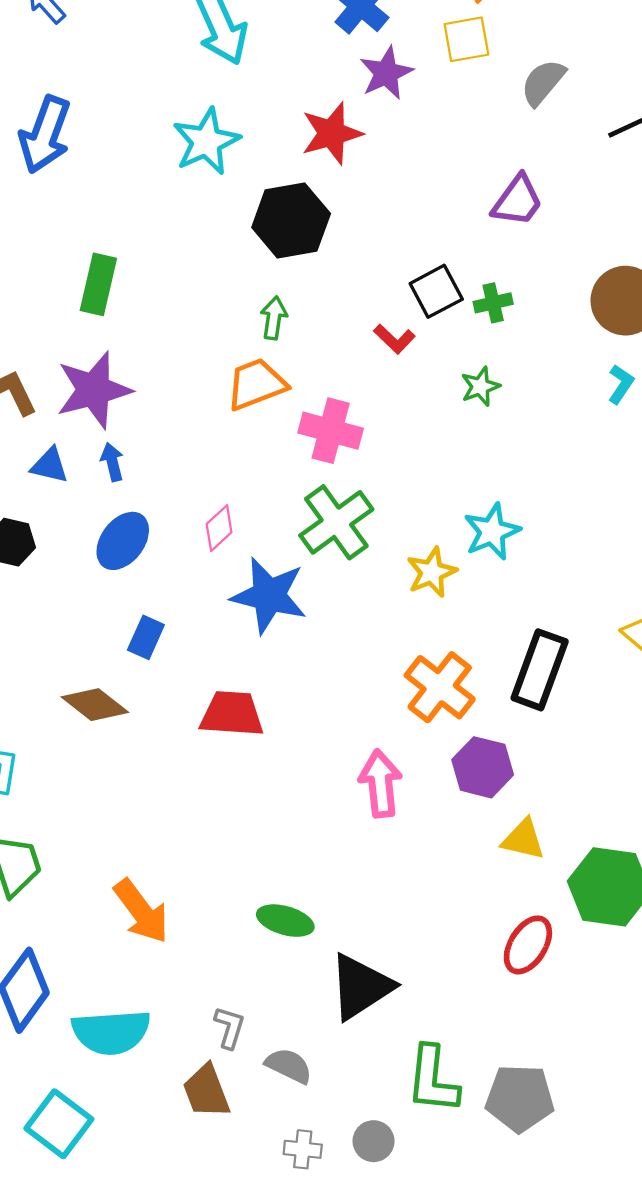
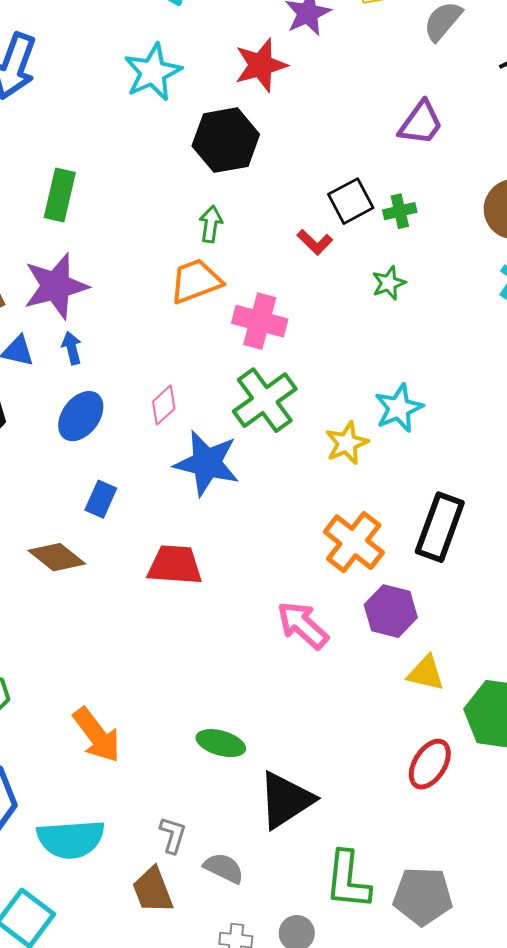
pink arrow: (380, 784) -> (303, 625), turned -42

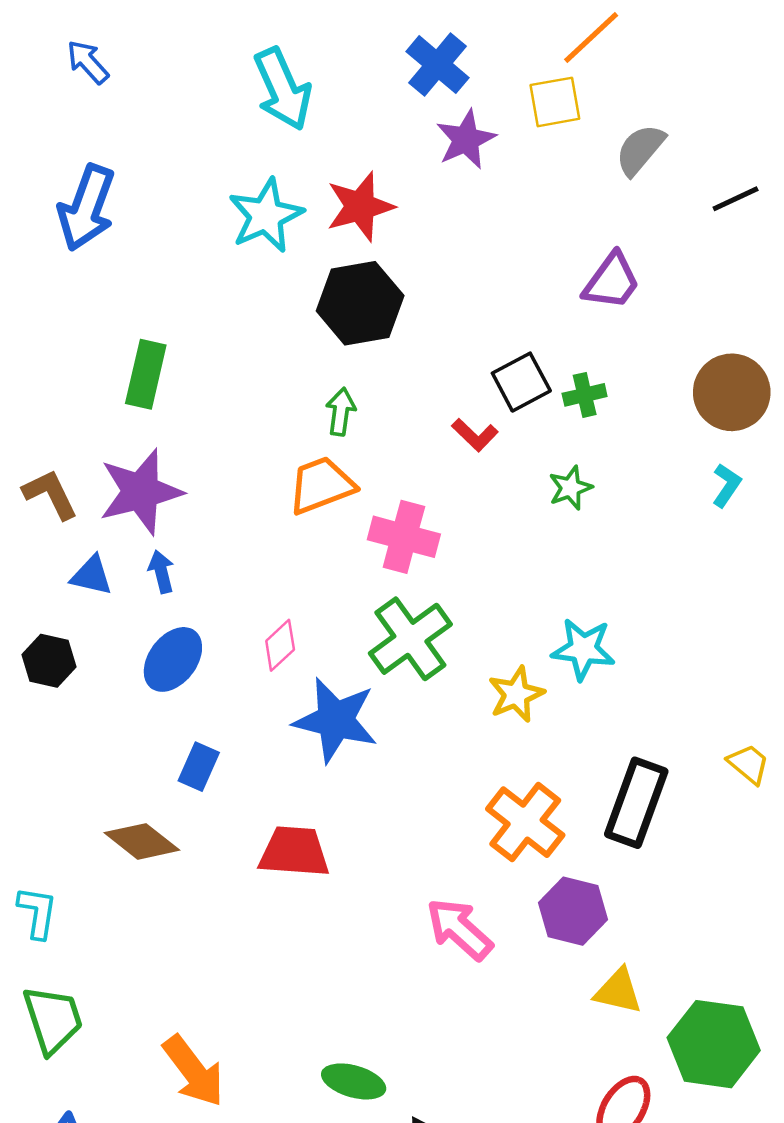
red star: (261, 65) -> (360, 206), moved
cyan star: (399, 408) -> (583, 649), turned 30

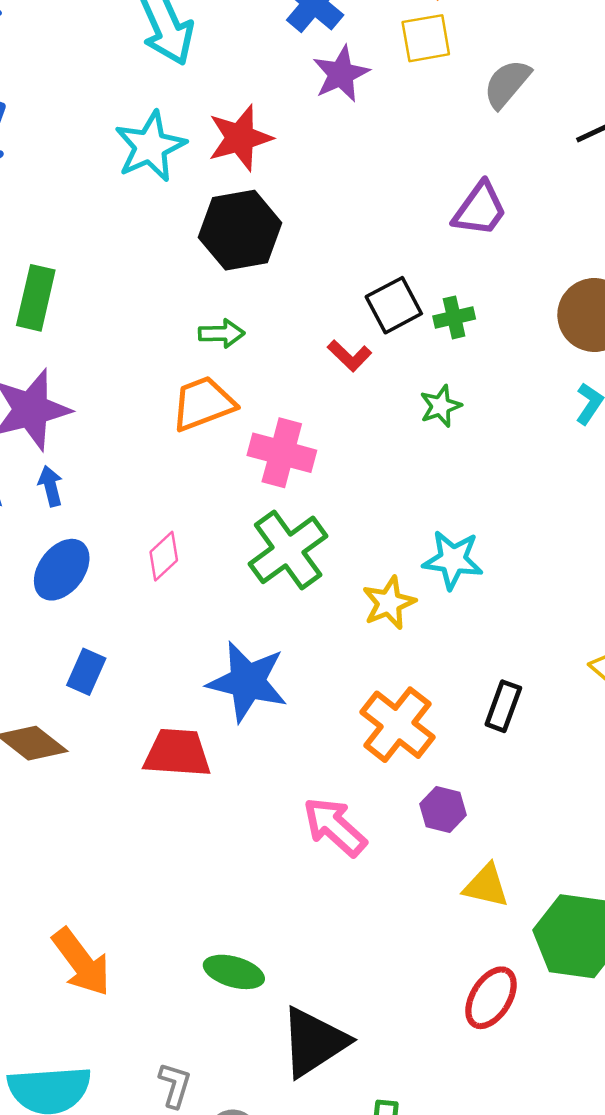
green arrow: (341, 412) -> (222, 333), turned 81
blue star: (336, 720) -> (247, 682), moved
black rectangle: (636, 803) -> (503, 706), size x0.6
purple hexagon: (573, 911) -> (443, 810), size x0.7

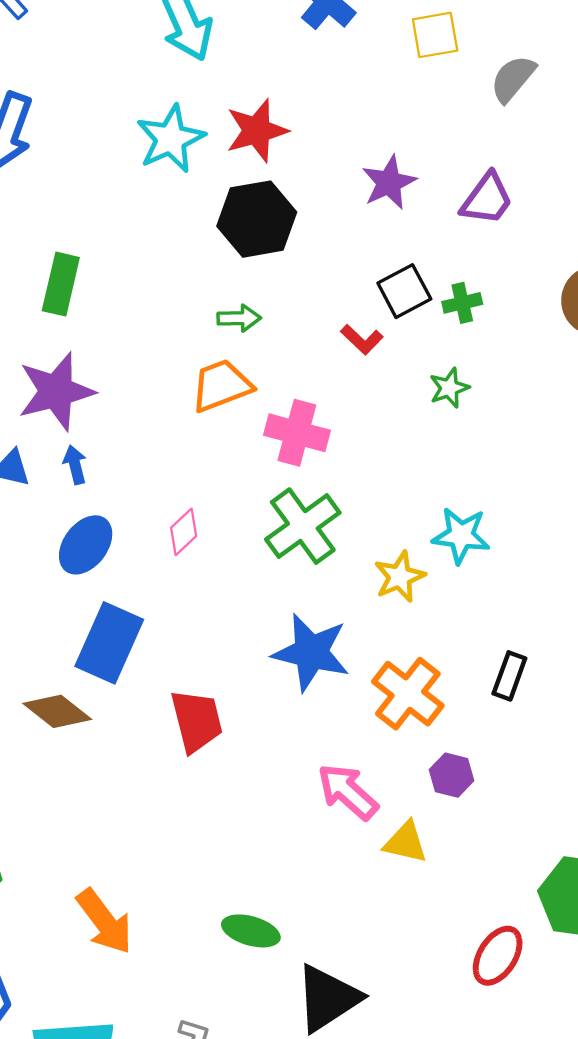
purple star: (341, 74) -> (389, 182), moved
blue rectangle: (86, 672) -> (109, 643), size x1.8
blue star: (247, 682) -> (311, 652), moved
red trapezoid: (177, 753) -> (197, 721), turned 72
yellow triangle: (486, 886) -> (406, 842), moved

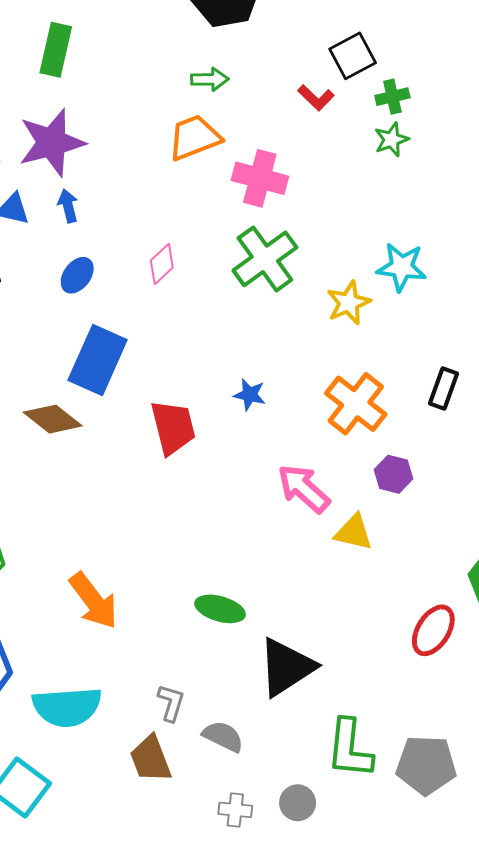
green cross: (462, 303) -> (392, 97), moved
blue ellipse: (86, 545) -> (77, 275), size x0.7
blue star: (311, 652) -> (250, 395), moved, size x0.5

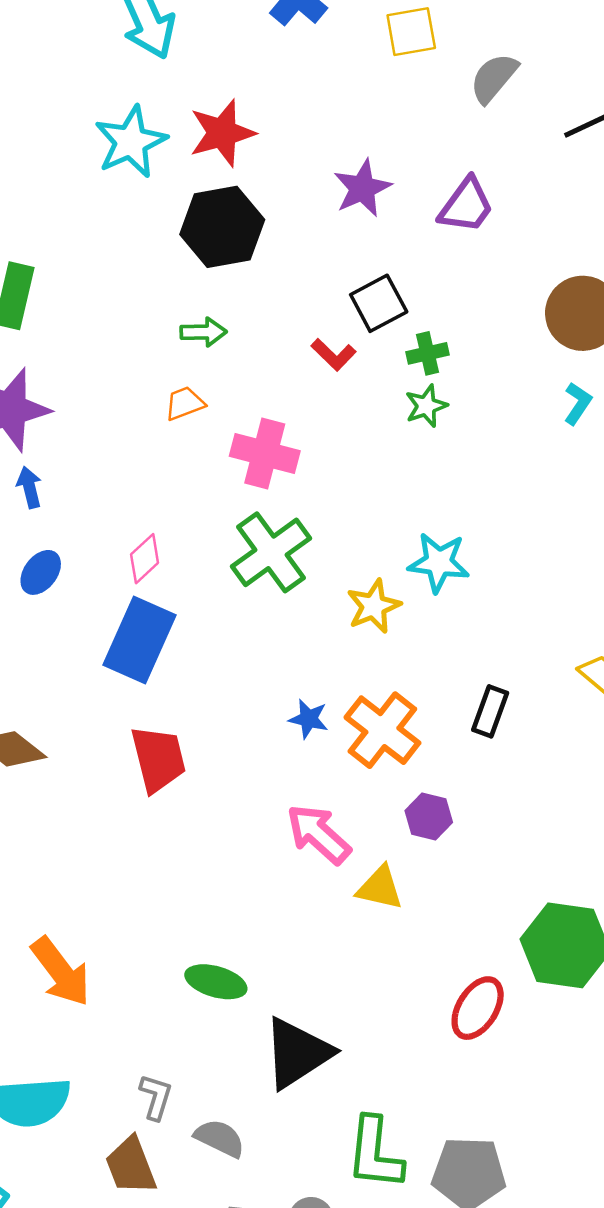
orange trapezoid: (195, 137) -> (185, 403), size x0.6
blue rectangle: (98, 360) -> (140, 640), moved
blue star: (250, 395) -> (309, 719), moved

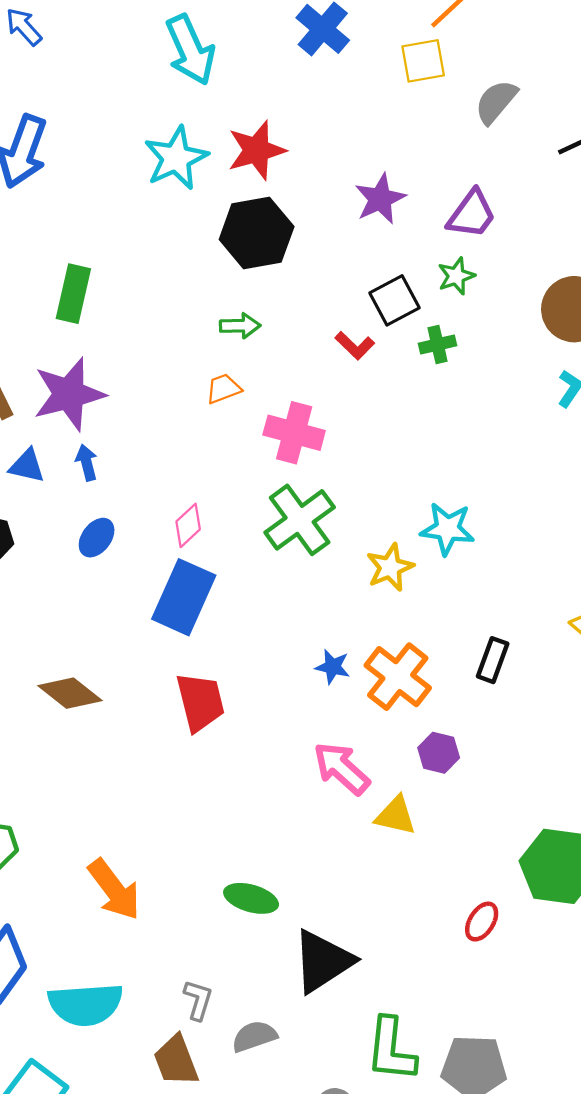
green star: (426, 406) -> (456, 276), moved
red ellipse: (478, 1008) -> (482, 922), size x0.7
gray semicircle: (220, 1138) -> (254, 1036), turned -45

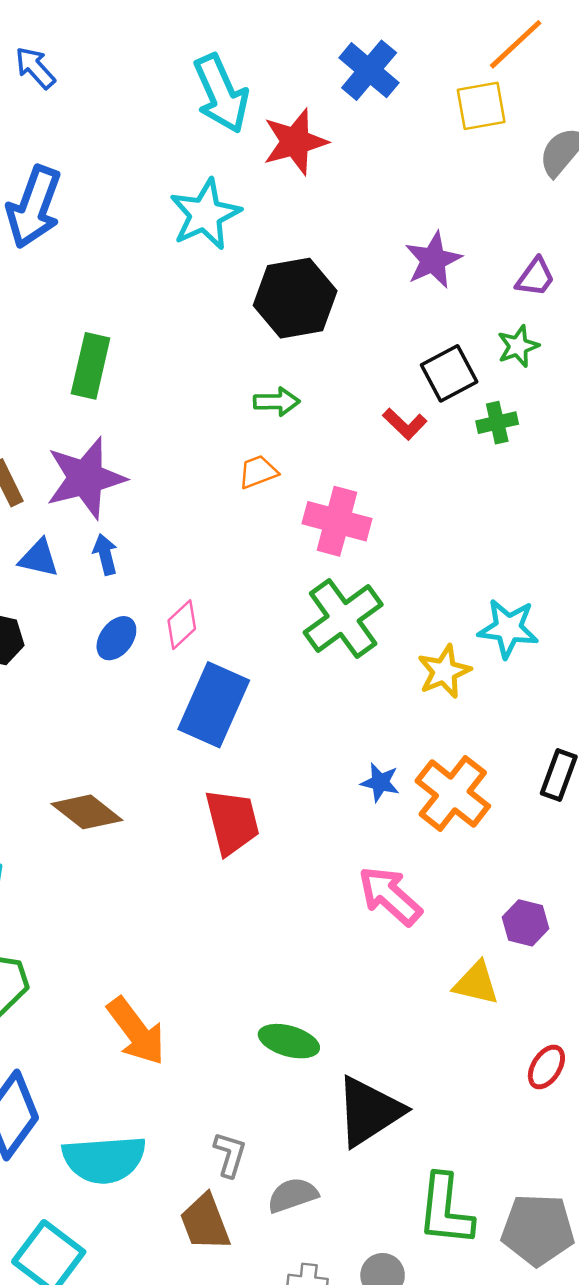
red star: (257, 150) -> (295, 142), moved
purple trapezoid: (472, 214) -> (535, 277), size x0.7
pink diamond: (188, 525) -> (182, 625), moved
purple hexagon: (439, 753) -> (525, 923), moved
yellow triangle: (396, 816) -> (476, 983), moved

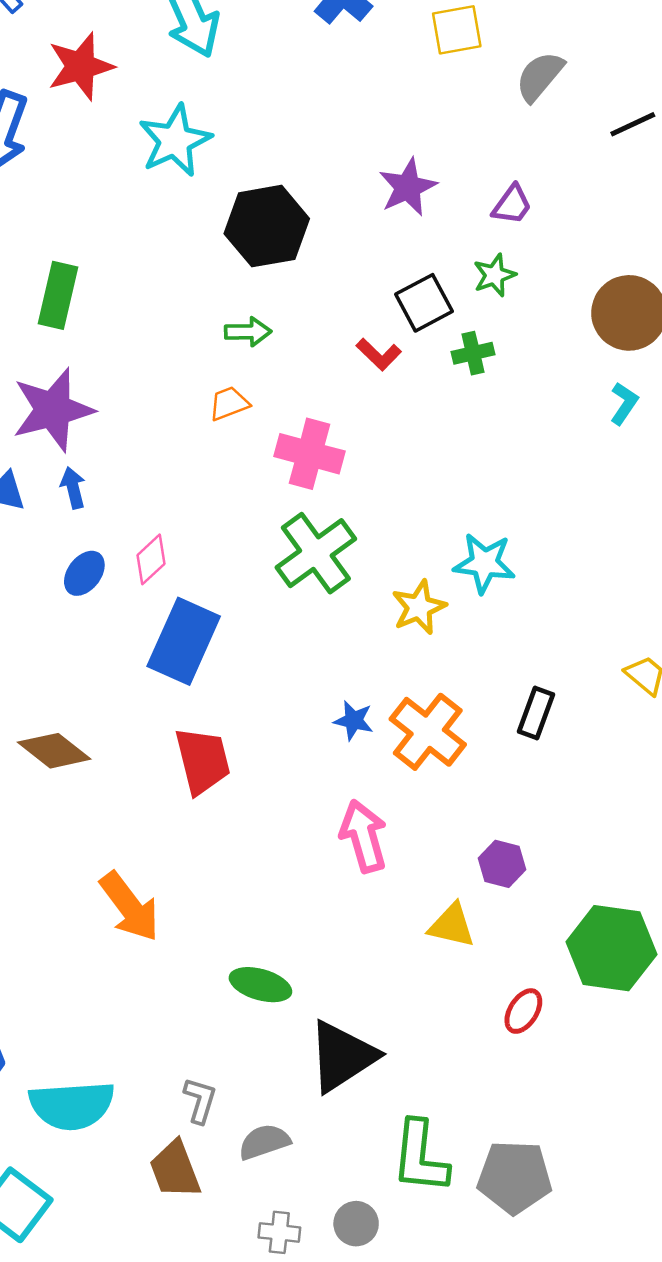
red star: (295, 142) -> (81, 66), moved
pink arrow: (390, 896) -> (364, 836), turned 32
orange arrow: (136, 1031) -> (130, 907), moved

